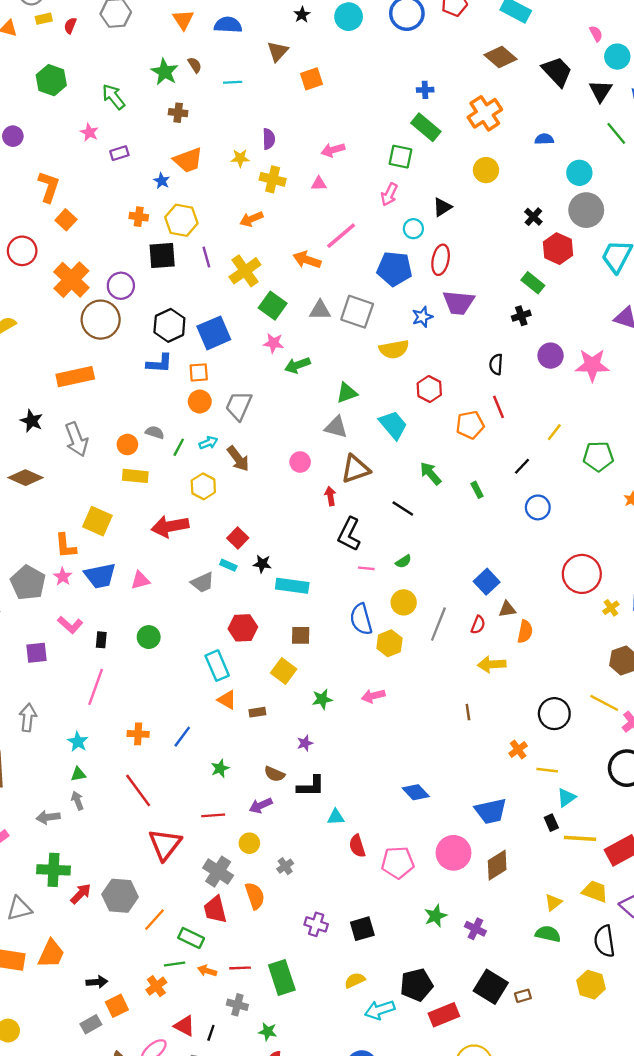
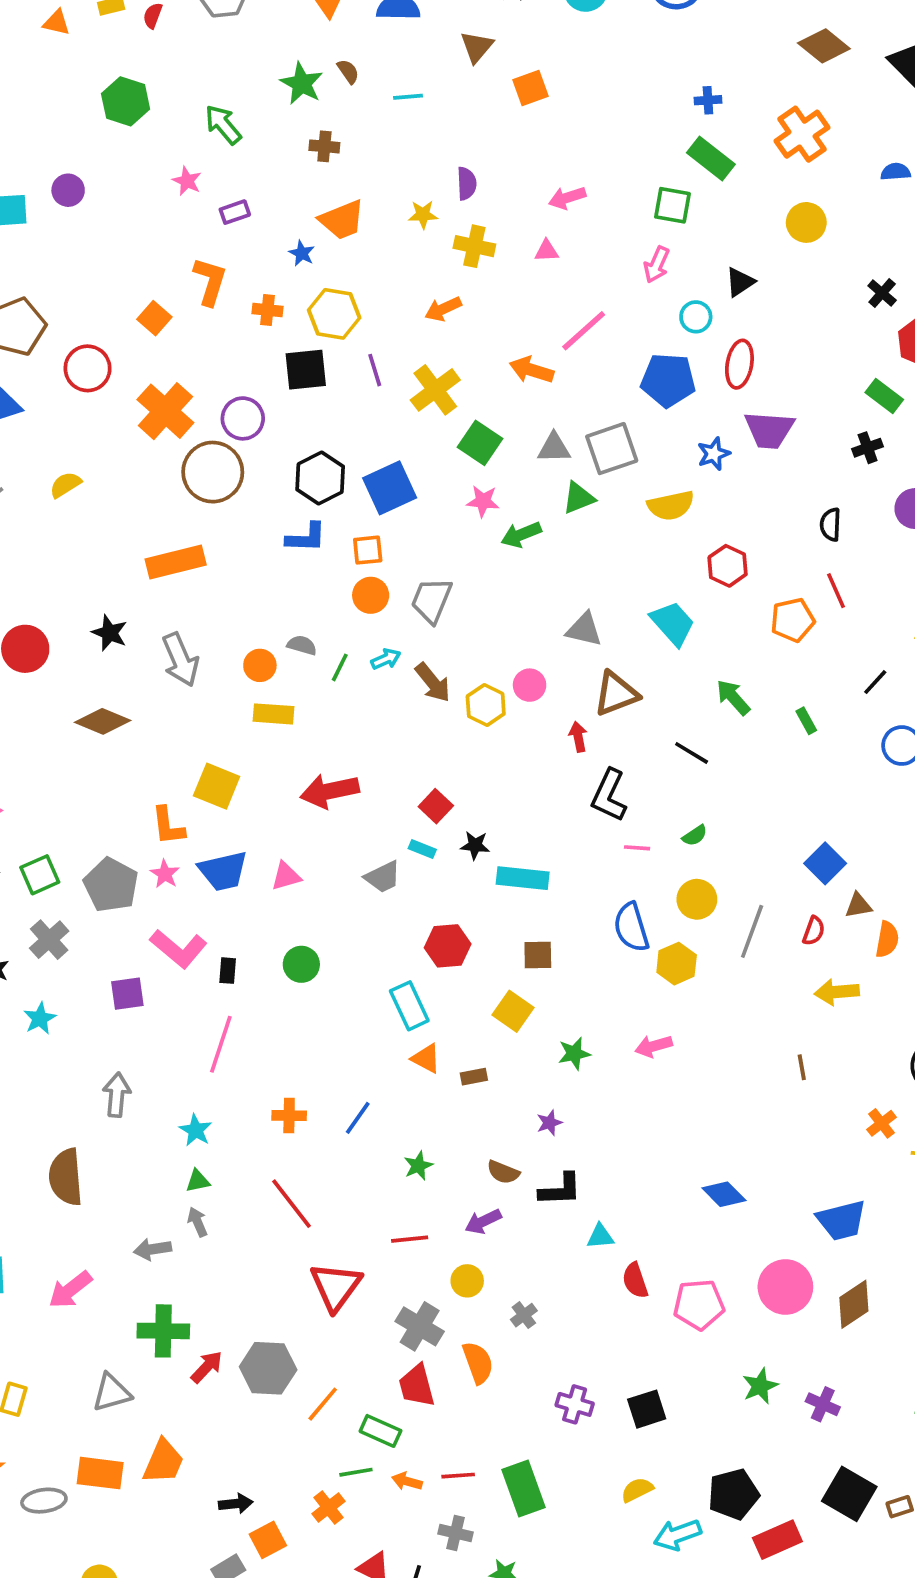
orange L-shape: (49, 187) -> (210, 281), moved
gray square: (357, 312) -> (612, 449), turned -36
green triangle: (347, 393) -> (579, 498), moved
yellow hexagon: (203, 486) -> (486, 705), moved
pink L-shape: (70, 625) -> (179, 949), size x1.4

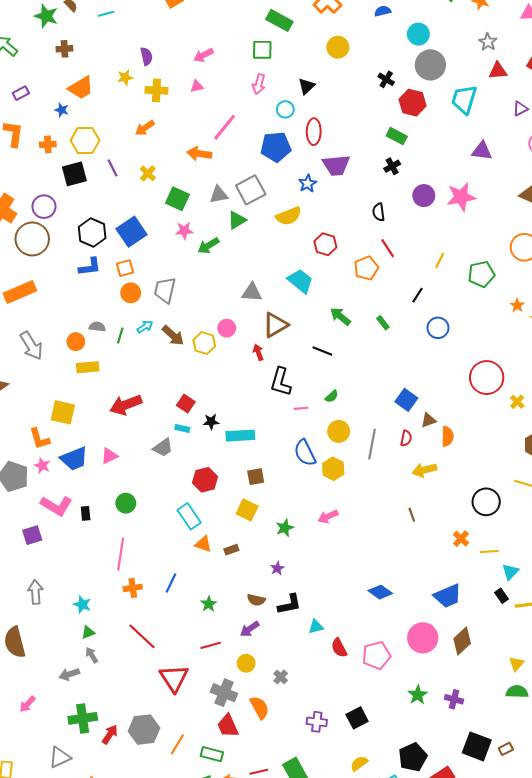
yellow cross: (435, 390) -> (148, 173), size x0.6
pink line: (221, 1044) -> (121, 554), moved
pink arrow: (70, 1290) -> (27, 704), size x0.7

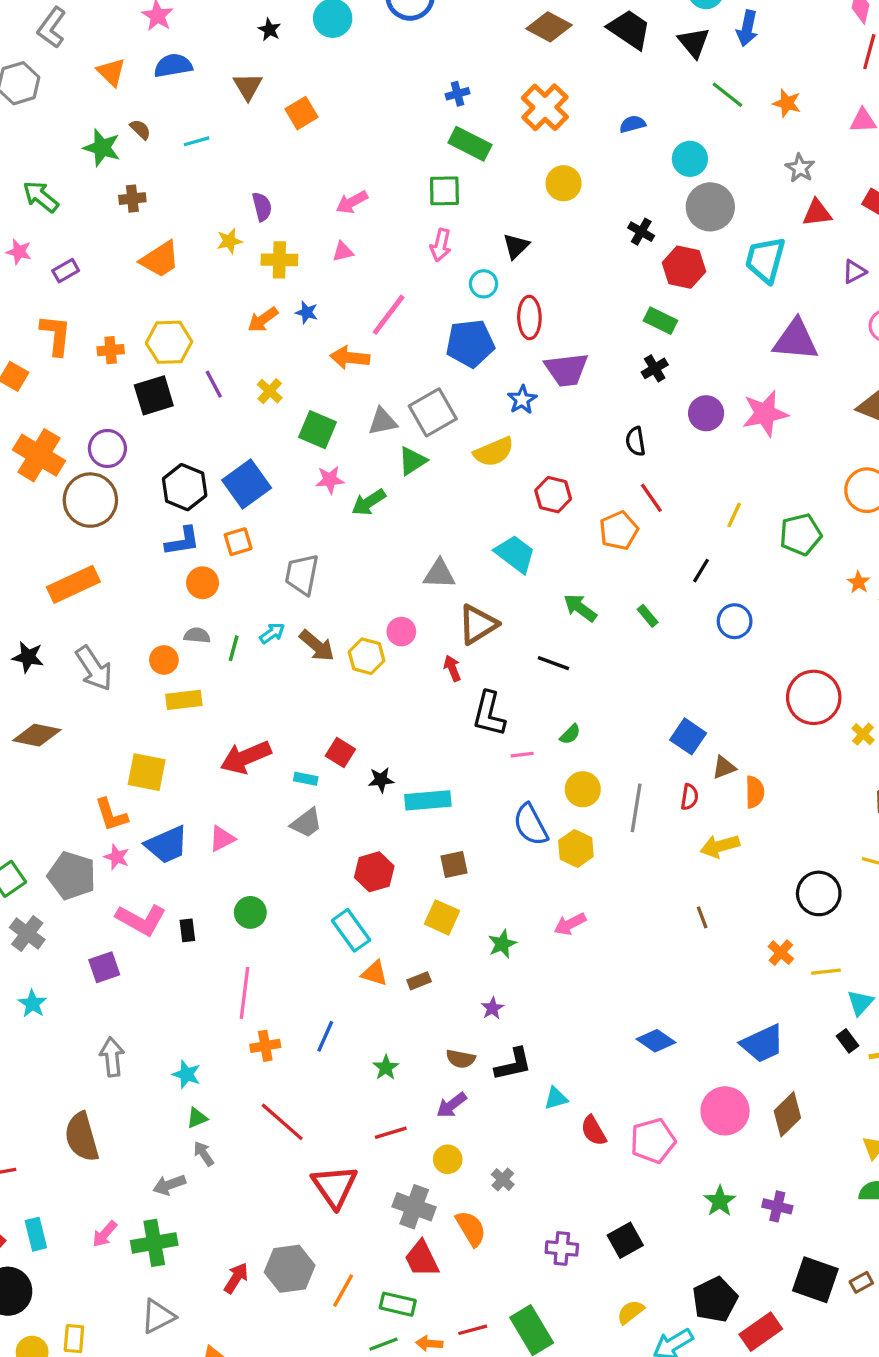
blue star: (62, 110) -> (307, 312), moved
purple triangle: (482, 151) -> (796, 340), size x1.4
orange circle: (131, 293) -> (203, 583), moved
cyan rectangle: (182, 428) -> (306, 779), moved
green cross: (83, 718) -> (154, 1243), moved

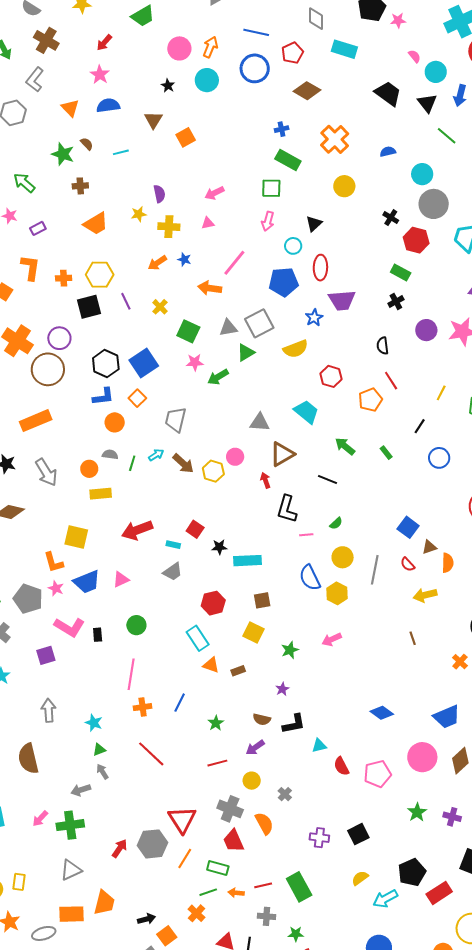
brown diamond: (549, 27) -> (307, 91), moved
orange square: (238, 542) -> (137, 398), turned -30
red semicircle: (689, 797) -> (408, 564), turned 126
red triangle: (335, 1186) -> (182, 820), moved

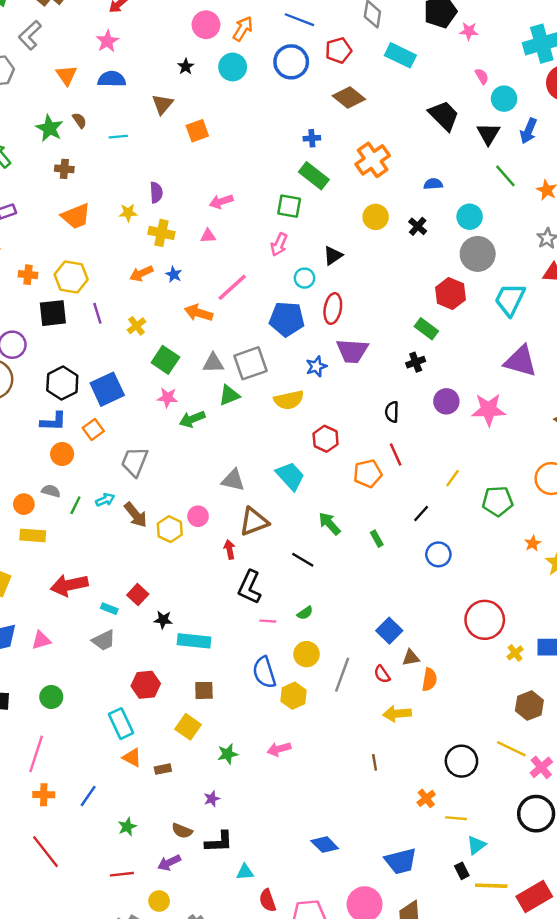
black cross: (391, 218) -> (418, 226), moved

